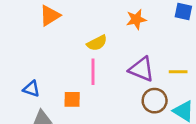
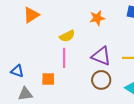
brown circle: (155, 101) -> (101, 80), moved

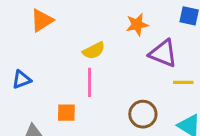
purple triangle: (101, 56) -> (163, 53), moved
blue triangle: (17, 71) -> (22, 79), moved, turned -40

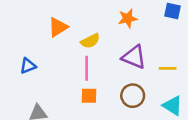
orange triangle: (42, 20) -> (58, 27), moved
purple triangle: (163, 53) -> (134, 57), moved
orange square: (66, 113) -> (89, 96), moved

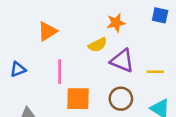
yellow semicircle: (90, 41) -> (98, 45), moved
pink line: (87, 68) -> (60, 72), moved
orange square: (89, 96) -> (78, 99), size x1.5

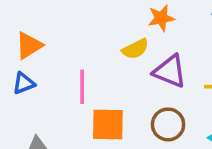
orange triangle: (47, 31) -> (29, 45), moved

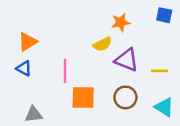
blue triangle: (24, 83) -> (24, 68), turned 49

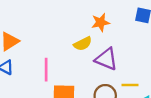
yellow line: (159, 71) -> (130, 85), moved

